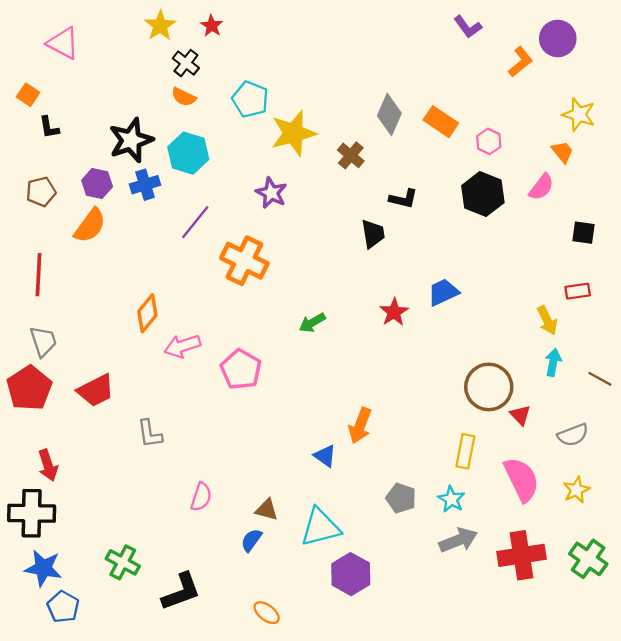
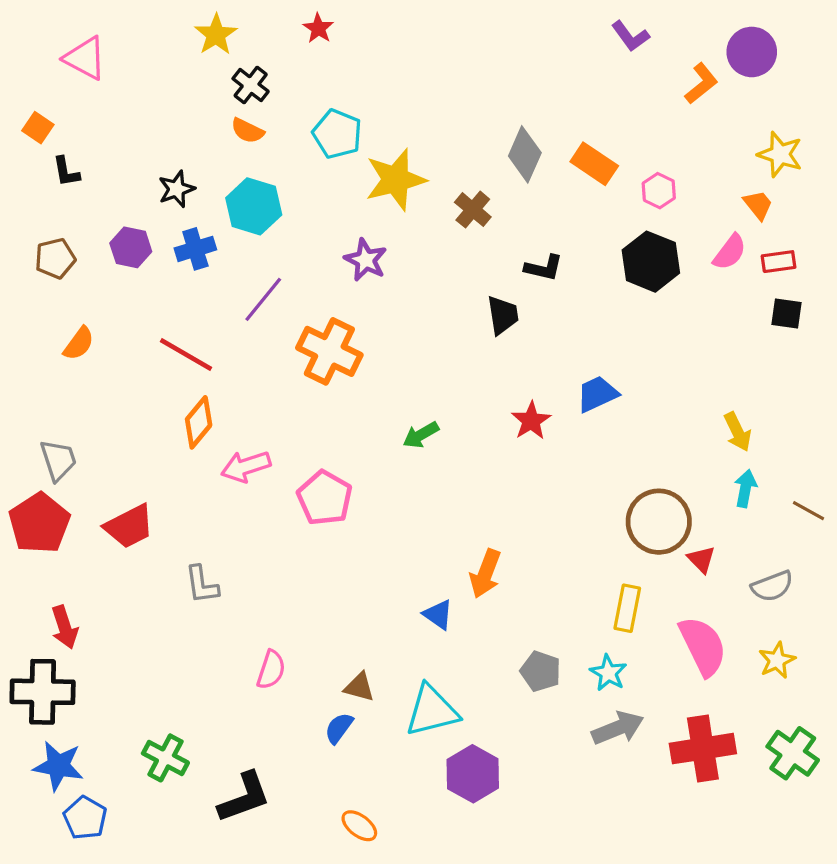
red star: (212, 26) -> (318, 28), moved
black star: (131, 140) -> (177, 189), size x0.6
orange semicircle: (90, 226) -> (79, 343), moved, size x0.7
red line: (39, 275) -> (186, 355), moved, turned -63
red rectangle: (578, 291) -> (779, 262), moved

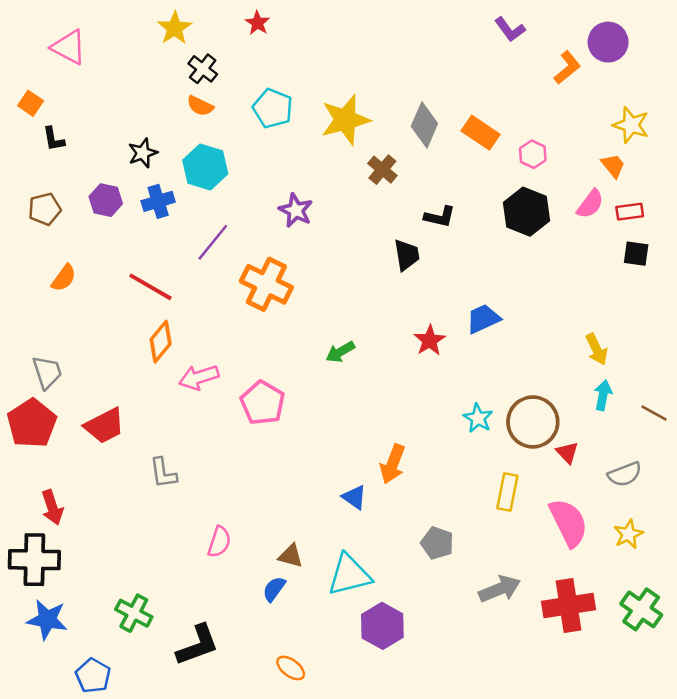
yellow star: (396, 180) -> (345, 120), moved
cyan star: (608, 673) -> (478, 418), moved
blue pentagon: (85, 818) -> (93, 676), moved

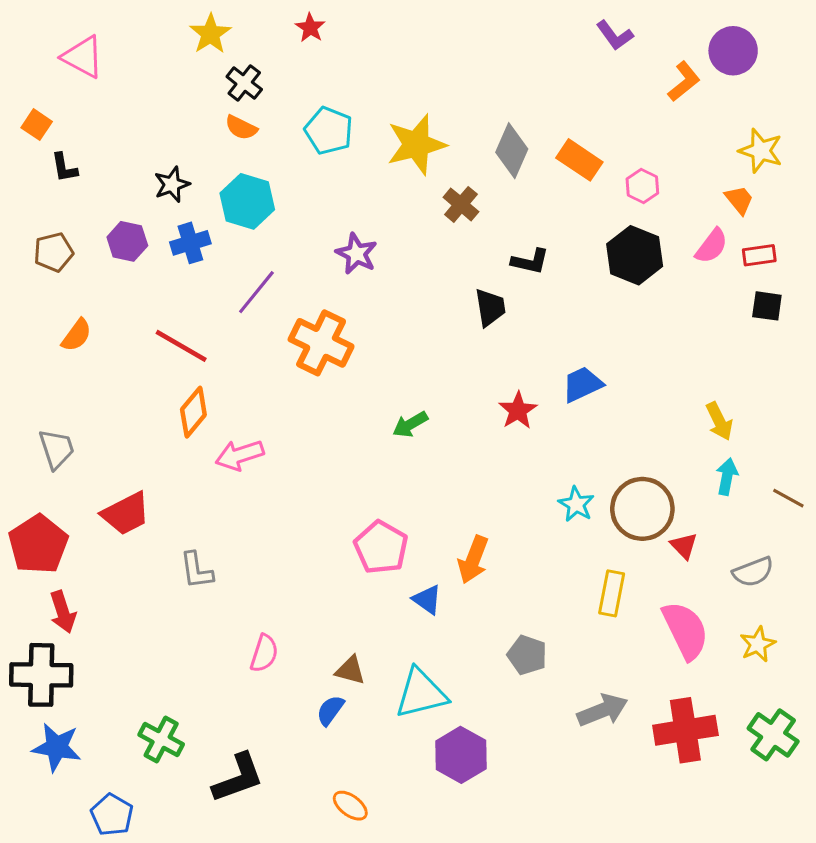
pink pentagon: (263, 403) -> (381, 547), moved
red pentagon: (32, 423) -> (38, 544), moved

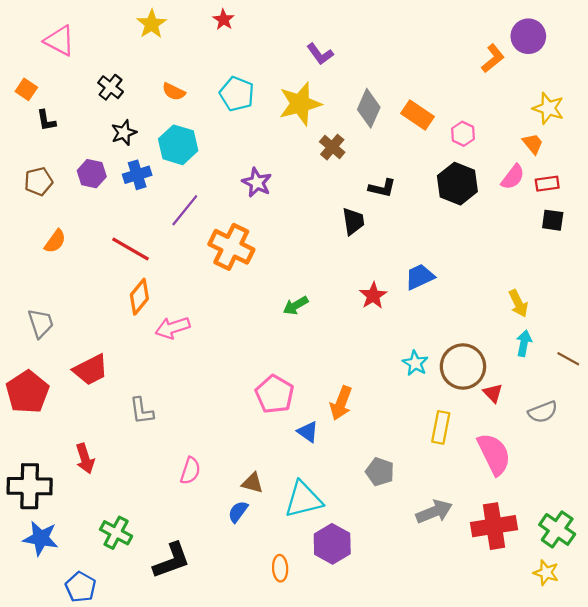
purple L-shape: (615, 35) -> (320, 54), moved
black cross: (244, 83) -> (111, 87), moved
red arrow: (63, 612) -> (85, 458), moved
yellow star: (758, 644) -> (546, 573), moved, turned -30
orange ellipse: (350, 806) -> (280, 568), moved, turned 50

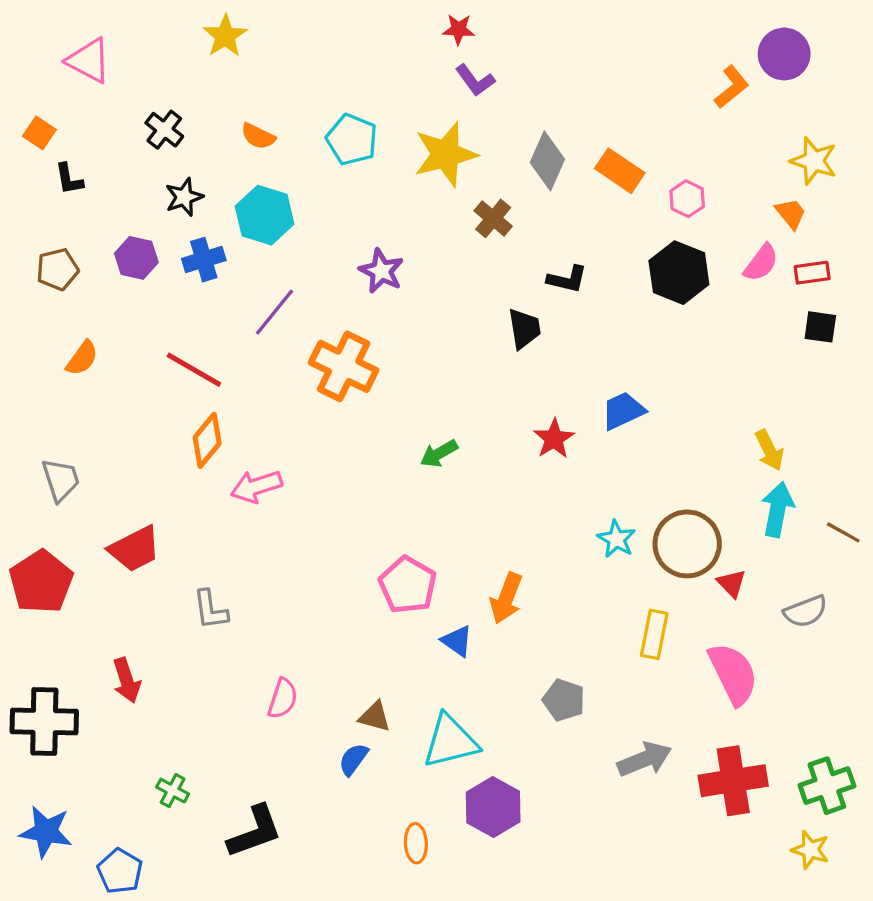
red star: (224, 20) -> (459, 29), moved, turned -30
cyan arrow: (524, 343) -> (778, 509), size x1.4
green cross: (557, 529) -> (827, 786), turned 36
green cross: (116, 533) -> (173, 791), size x0.7
blue star: (41, 538) -> (46, 832), moved

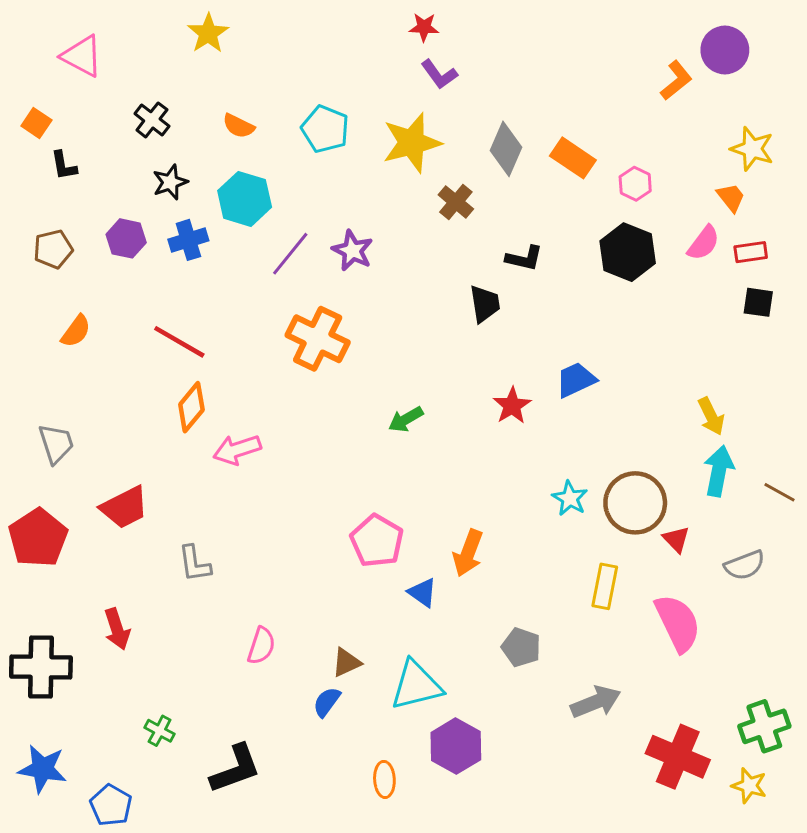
purple line: (274, 312) -> (290, 254), moved
brown triangle: (375, 717) -> (346, 662), turned -40
red cross: (733, 781) -> (678, 757), moved, turned 32

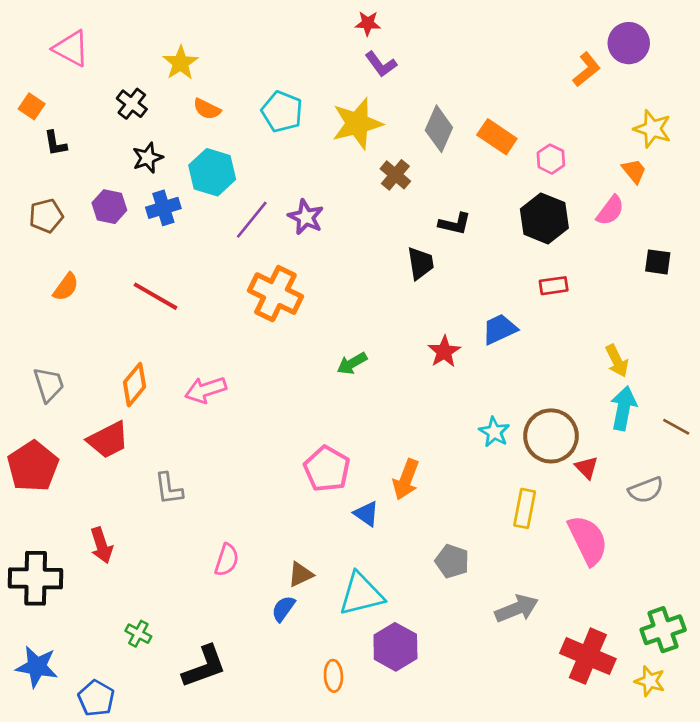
yellow star: (208, 33) -> (181, 63), moved
red rectangle: (751, 252) -> (554, 286), moved
orange diamond: (191, 407) -> (134, 385), moved

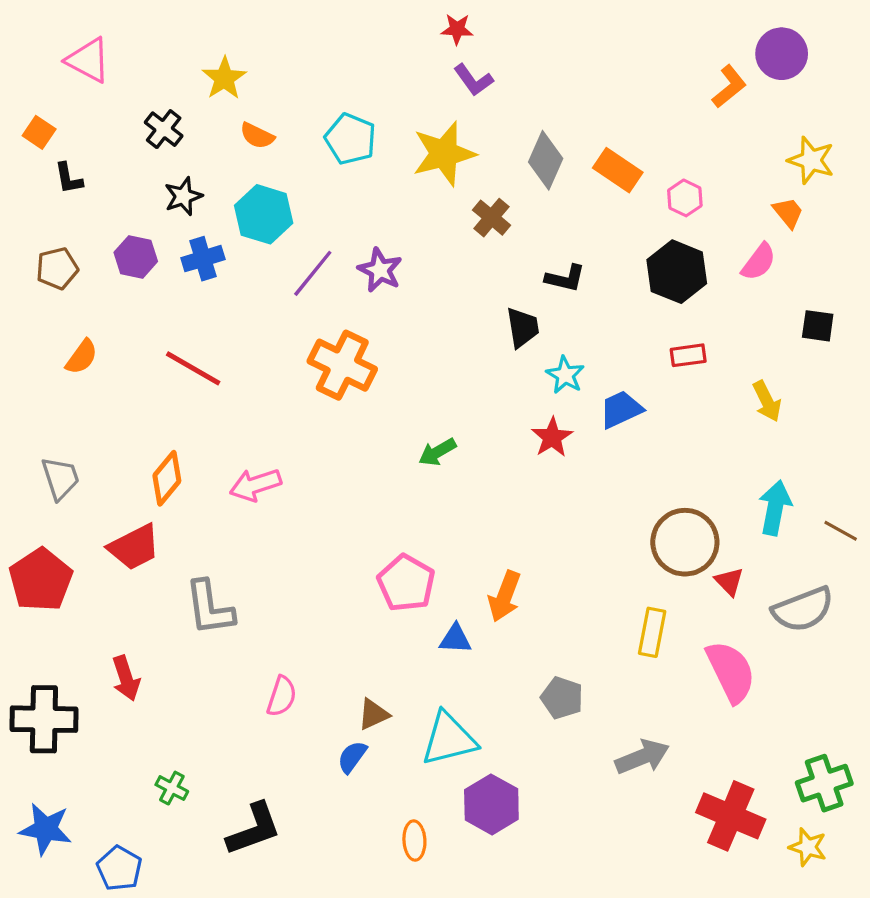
yellow arrow: (617, 361) -> (767, 401), moved
cyan star: (494, 432) -> (565, 375), moved
gray L-shape: (169, 489) -> (210, 608), size x1.4
gray semicircle: (646, 490) -> (803, 609), size x1.4
blue triangle: (366, 514) -> (455, 639), turned -32

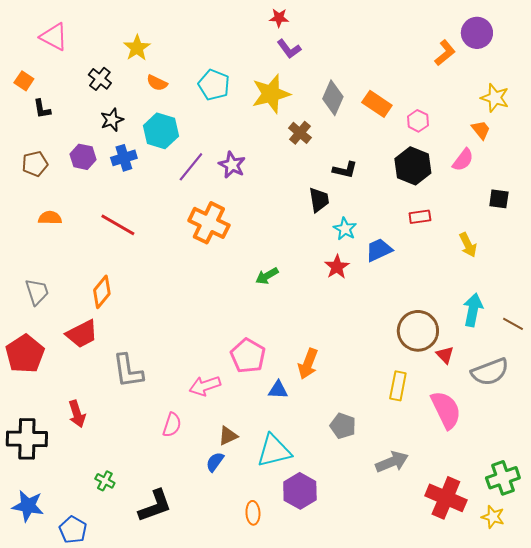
orange semicircle: (82, 357) -> (50, 218), turned -125
pink arrow: (255, 485) -> (205, 386), moved

